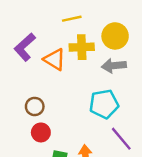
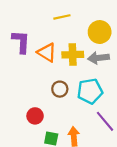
purple L-shape: (25, 47) -> (21, 42), turned 135
yellow cross: (82, 47) -> (73, 55), moved
brown circle: (35, 106) -> (60, 89), moved

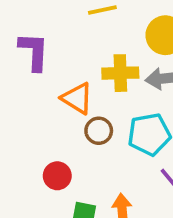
orange triangle: (47, 52) -> (77, 98), moved

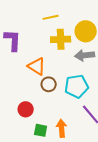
yellow cross: (120, 73) -> (61, 39), moved

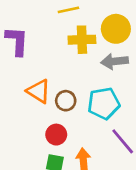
orange triangle: (37, 66) -> (39, 91), moved
red circle: (26, 109) -> (56, 135), moved

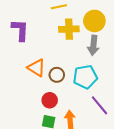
gray arrow: (115, 61) -> (93, 45), turned -78

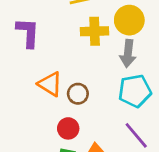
cyan pentagon: (85, 77) -> (135, 91), moved

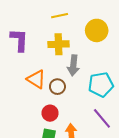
yellow cross: (95, 31) -> (58, 44), moved
gray arrow: (128, 53) -> (73, 65), moved

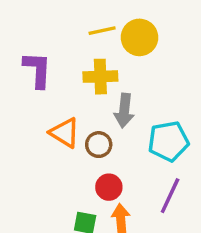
yellow circle: (97, 30) -> (139, 37), moved
red circle: (50, 113) -> (109, 187), moved
purple line: (102, 118) -> (170, 196), turned 65

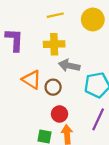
yellow circle: (139, 37) -> (93, 19), moved
gray arrow: (124, 111) -> (69, 66), turned 96

